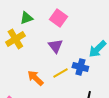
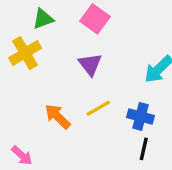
blue cross: (80, 67) -> (141, 116), moved

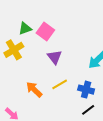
pink square: (95, 19) -> (45, 32), moved
black line: (144, 149) -> (88, 110), turned 40

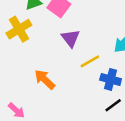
yellow line: (60, 84) -> (90, 61), moved

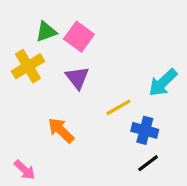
purple triangle: (71, 38) -> (77, 78), moved

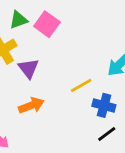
purple triangle: (77, 78) -> (28, 68), moved
orange arrow: (61, 130) -> (31, 105), turned 115

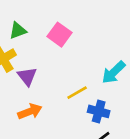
pink square: (47, 24) -> (60, 35), moved

